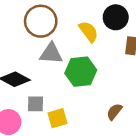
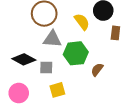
gray square: (36, 104) -> (46, 68), moved
brown semicircle: (114, 112) -> (97, 70), moved

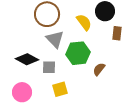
gray triangle: (52, 39) -> (55, 39), turned 42

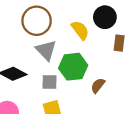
gray square: (49, 67) -> (50, 82), moved

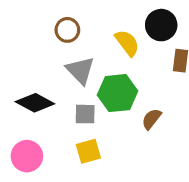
brown circle: (37, 21) -> (67, 30), size x0.6

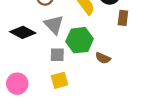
black diamond: (35, 103) -> (23, 32), moved
brown semicircle: (151, 119) -> (103, 58), turned -104

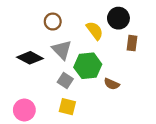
gray square: (57, 55) -> (65, 81), turned 32
yellow square: (59, 80) -> (67, 107), turned 30

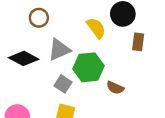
brown circle: (53, 22) -> (39, 18), moved
gray triangle: (62, 50) -> (59, 50), turned 50

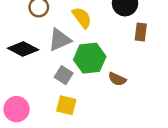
yellow semicircle: (96, 28) -> (82, 18), moved

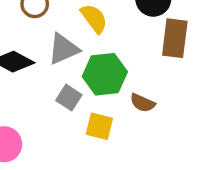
brown rectangle: (141, 32) -> (175, 38), size x1.5
yellow square: (66, 105) -> (99, 126), moved

